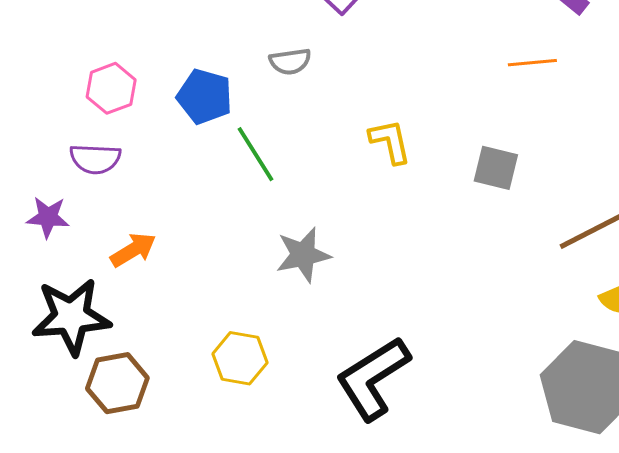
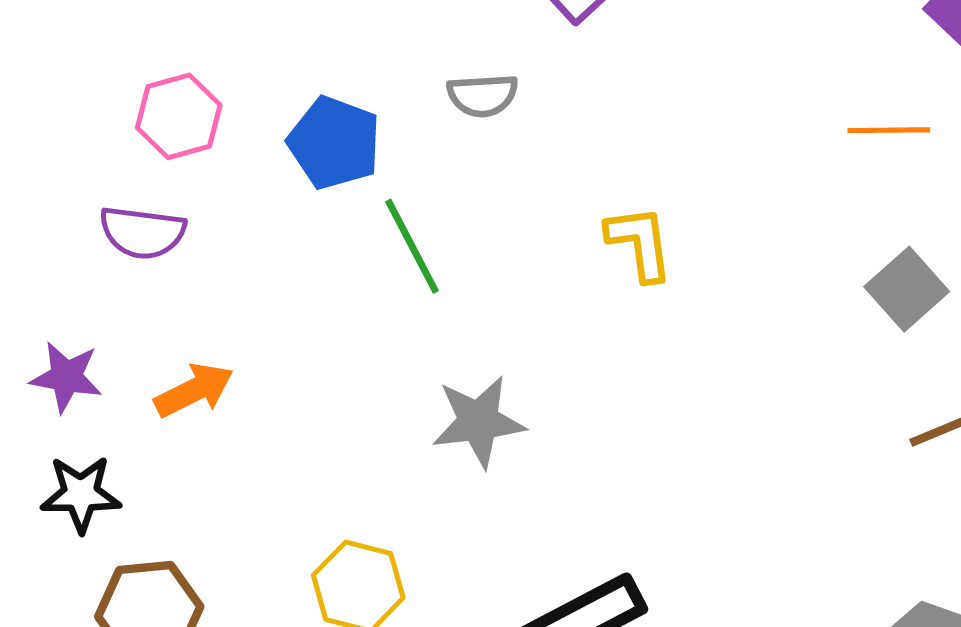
gray square: (496, 168) -> (907, 289), moved, turned 30
purple star: (48, 217) -> (66, 377), moved
black star: (71, 317) -> (81, 494), size x0.6

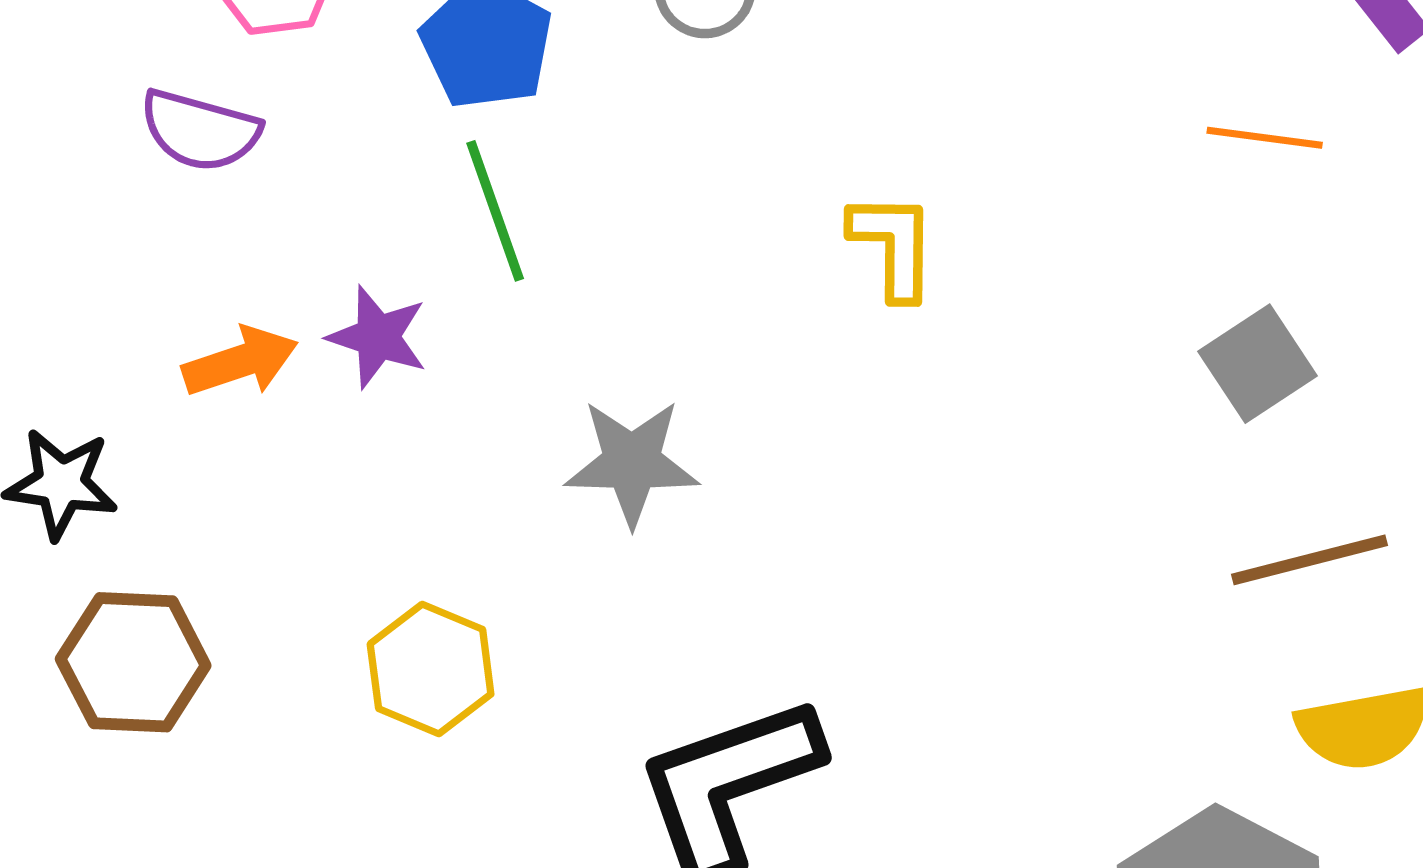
green line: (412, 246) -> (495, 211), moved
purple star: (66, 377) -> (378, 337), moved

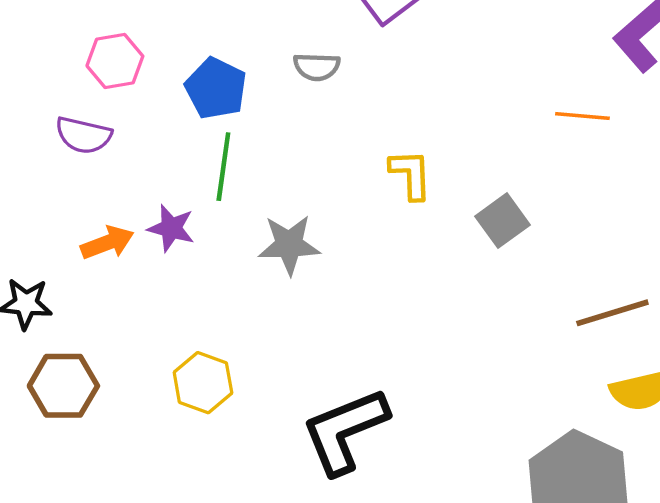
green line: (495, 211) -> (223, 167), turned 30
gray square: (1257, 364) -> (502, 221), moved
gray star: (632, 462) -> (289, 245), moved

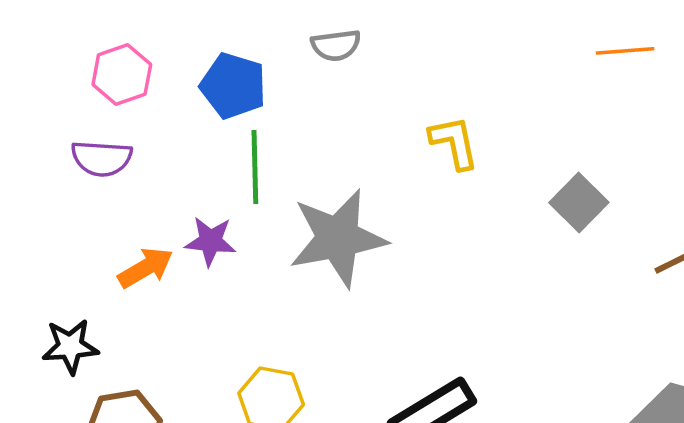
gray square: (502, 221) -> (579, 203), moved
gray star: (289, 245) -> (338, 238), size x1.5

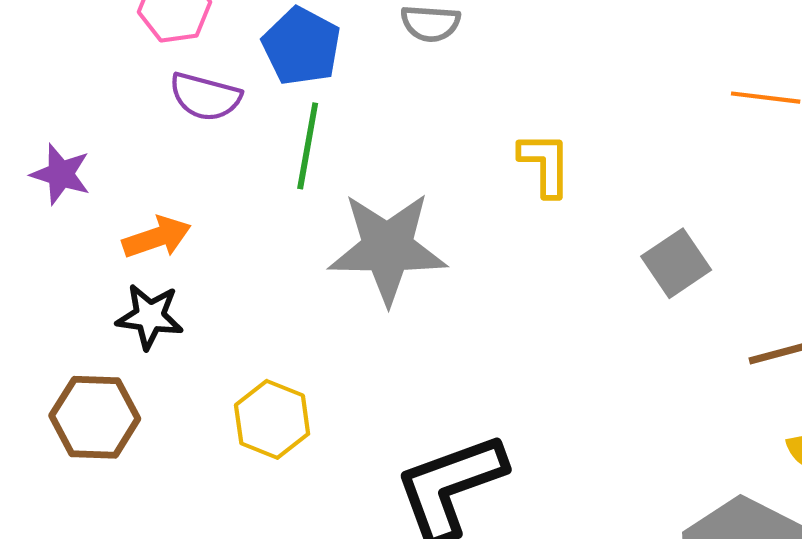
purple semicircle: (102, 158) -> (205, 97), moved
purple star: (210, 241) -> (61, 174), moved
black star: (70, 346) -> (150, 316), moved

